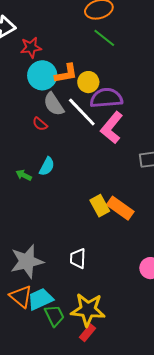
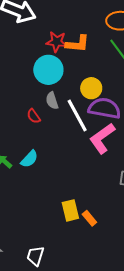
red star: (31, 48) -> (57, 42), moved
orange L-shape: (66, 74) -> (77, 44), moved
gray semicircle: (54, 104) -> (52, 101), size x0.7
orange rectangle: (120, 208) -> (89, 218), size x0.6

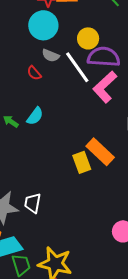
gray semicircle: (52, 101) -> (51, 56), turned -42
orange rectangle: (89, 218) -> (100, 152), moved, size x1.8
white trapezoid: (35, 256) -> (33, 203), moved

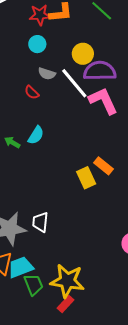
cyan circle: (43, 25) -> (37, 44), size x0.6
pink L-shape: (105, 87) -> (103, 101), turned 112
orange rectangle: (100, 152) -> (104, 166), size x0.7

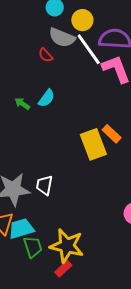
yellow circle: (83, 54) -> (82, 20), moved
gray semicircle: (47, 74) -> (62, 38), size x1.5
yellow rectangle: (86, 178) -> (93, 144), size x1.4

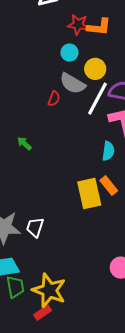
white line: (89, 49) -> (97, 99), turned 56
red semicircle: (46, 55) -> (54, 99), turned -126
cyan semicircle: (46, 98) -> (108, 151), moved, turned -36

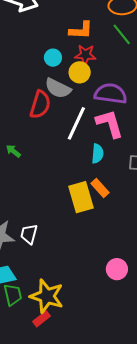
red star: (78, 25) -> (85, 55), moved
red semicircle: (54, 99) -> (40, 105), size x1.8
white line: (97, 99) -> (76, 123), moved

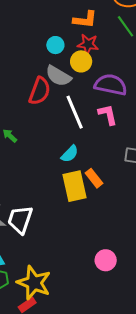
white line: (76, 123) -> (75, 112), turned -52
pink L-shape: (110, 124) -> (108, 115), size x0.7
cyan semicircle: (97, 154) -> (70, 154), moved, turned 36
white trapezoid: (29, 234) -> (20, 220), size x1.4

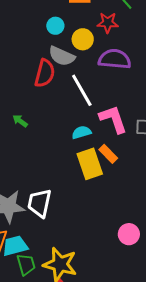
red star: (88, 44) -> (108, 23), moved
pink L-shape: (108, 115) -> (113, 119), moved, size x1.4
cyan semicircle: (70, 154) -> (81, 132), turned -144

